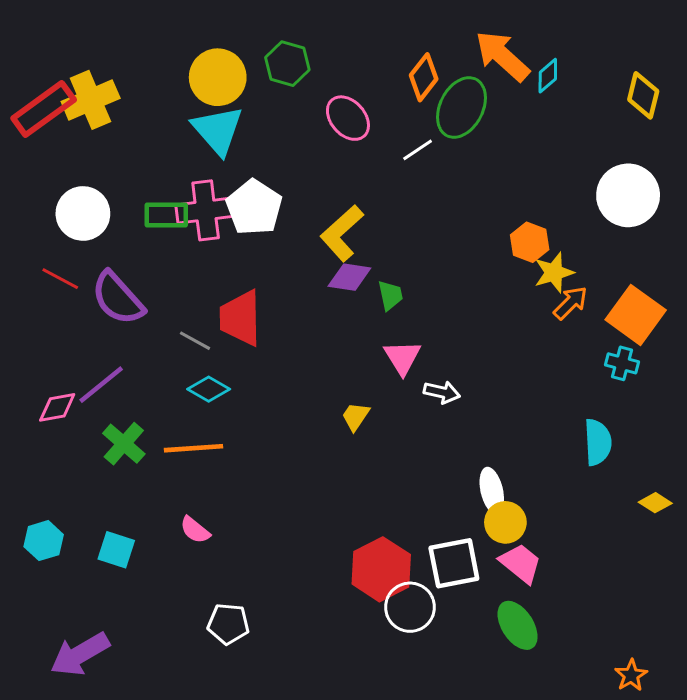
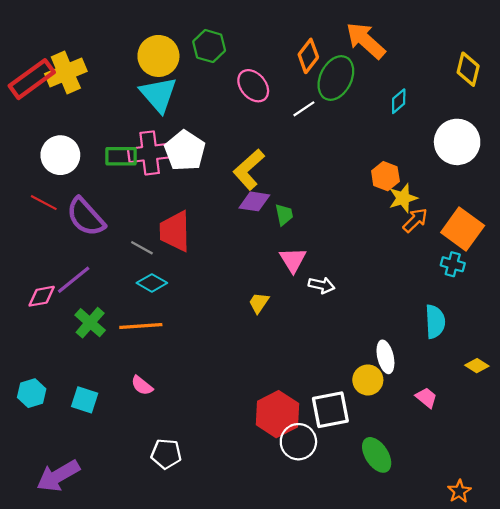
cyan diamond: (548, 76) -> (399, 101), moved
white ellipse: (492, 491) -> (385, 357), moved
pink trapezoid: (521, 563) -> (426, 398), moved, size x0.7

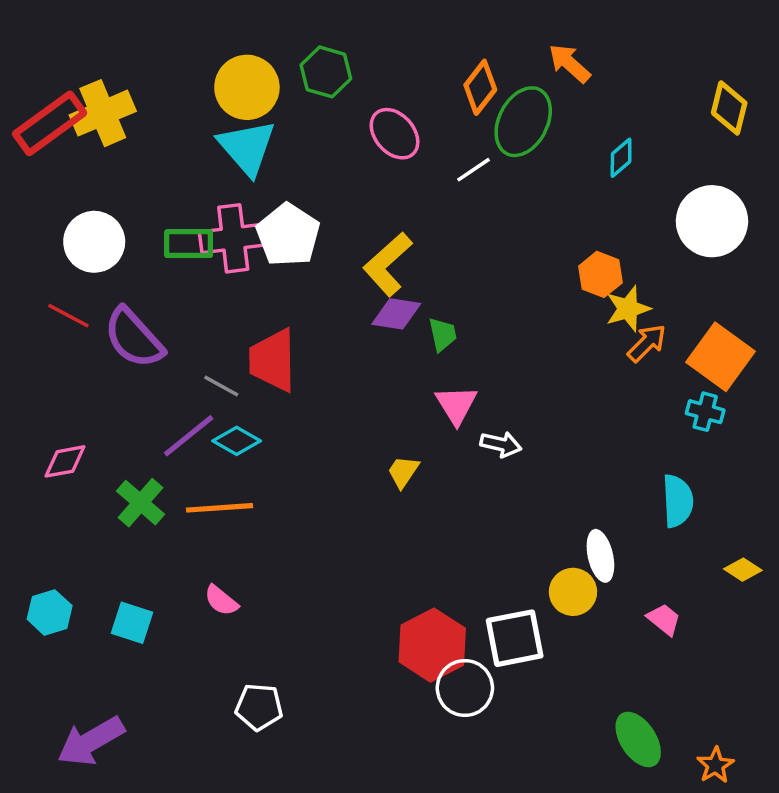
orange arrow: (366, 41) -> (570, 63), size x0.7
purple line: (74, 280) -> (189, 436), moved
green ellipse: (377, 455) -> (638, 739), moved

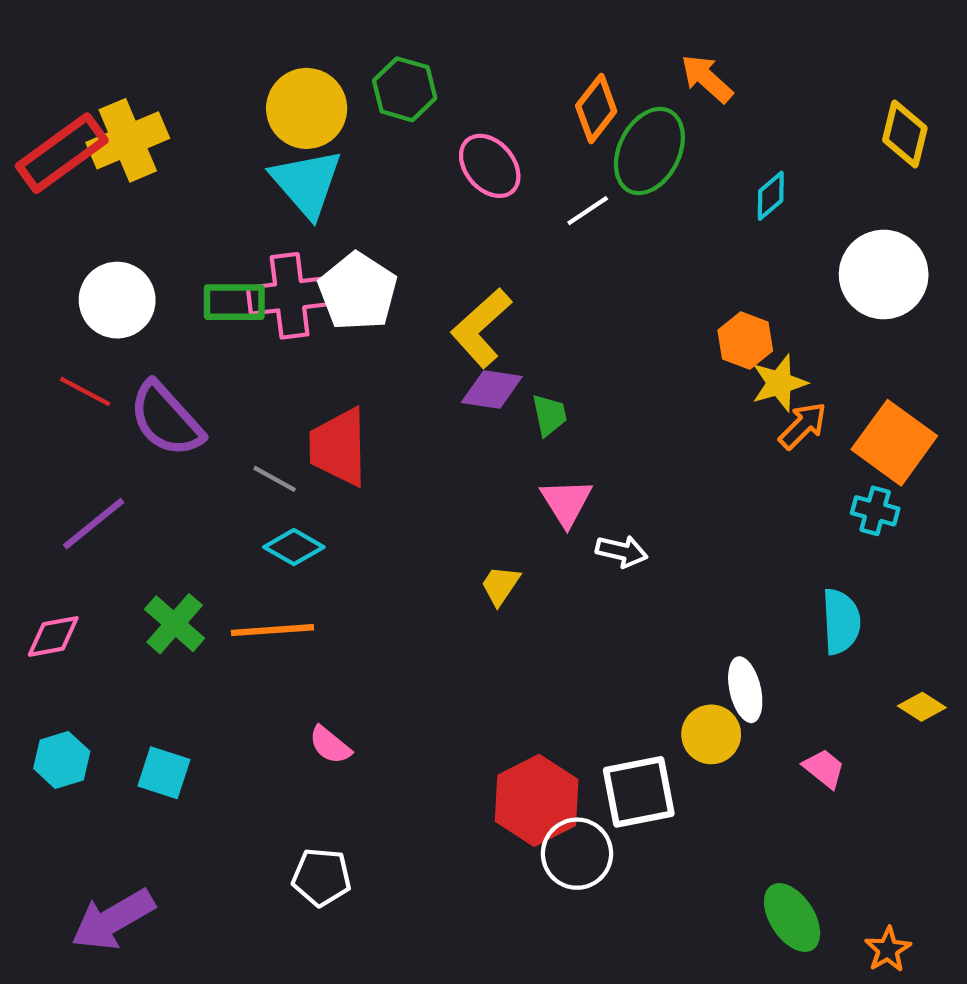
purple line: (189, 436) -> (94, 524), moved
pink diamond: (65, 461) -> (53, 636), moved
pink semicircle: (221, 600) -> (330, 745), moved

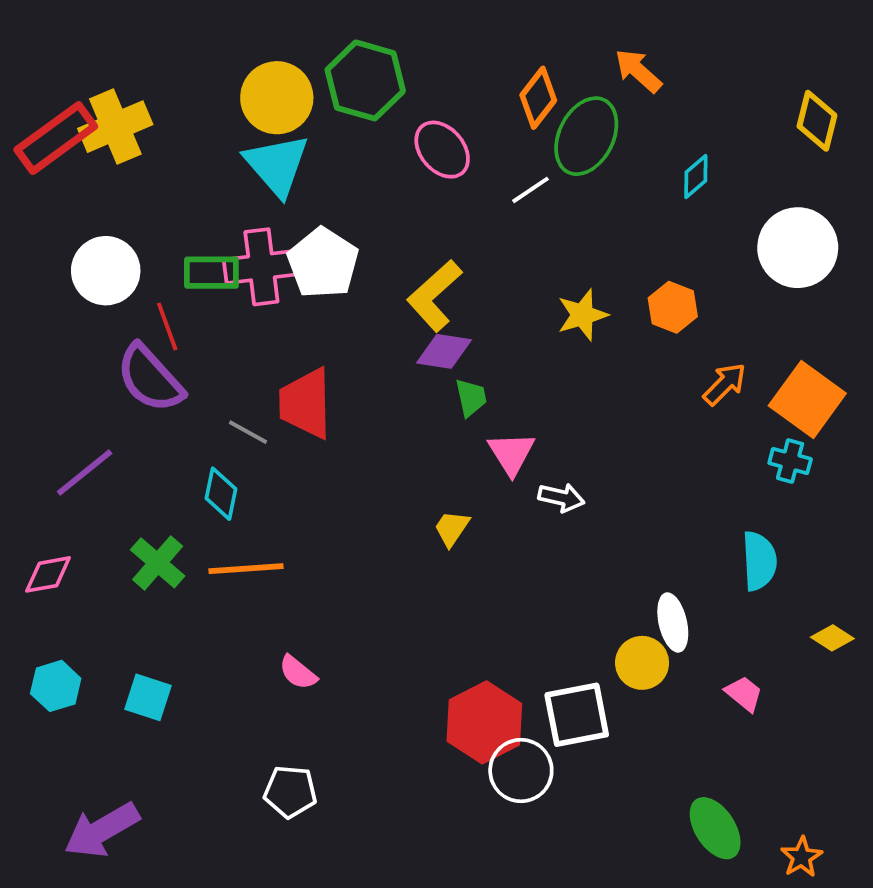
green hexagon: (405, 89) -> (365, 80), size x1.4
yellow star: (779, 383) -> (582, 315), moved
red line: (85, 392) -> (167, 326), moved, turned 42
green trapezoid: (549, 415) -> (471, 398), moved
cyan diamond: (294, 547) -> (221, 494), moved, turned 72

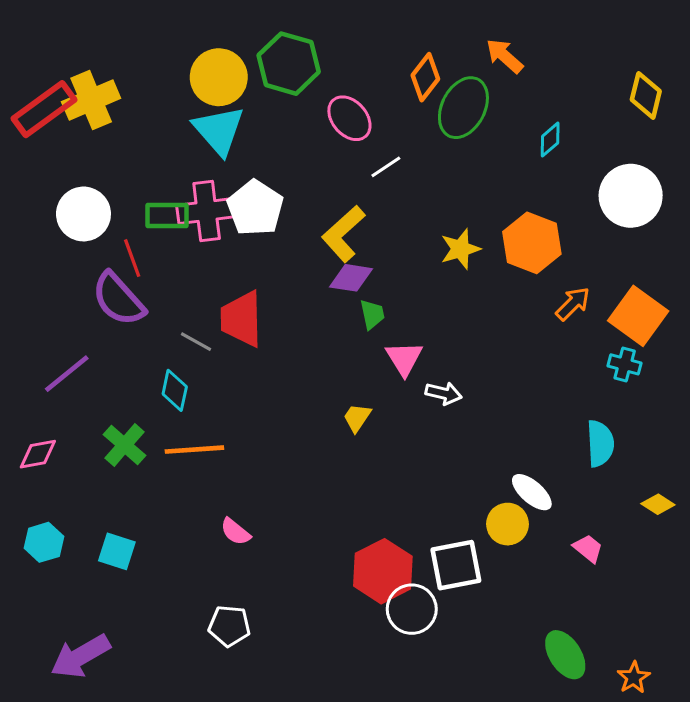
white line: (531, 190) -> (386, 167), moved
orange hexagon: (673, 307) -> (532, 243), size x1.5
white ellipse: (673, 622) -> (532, 492), turned -36

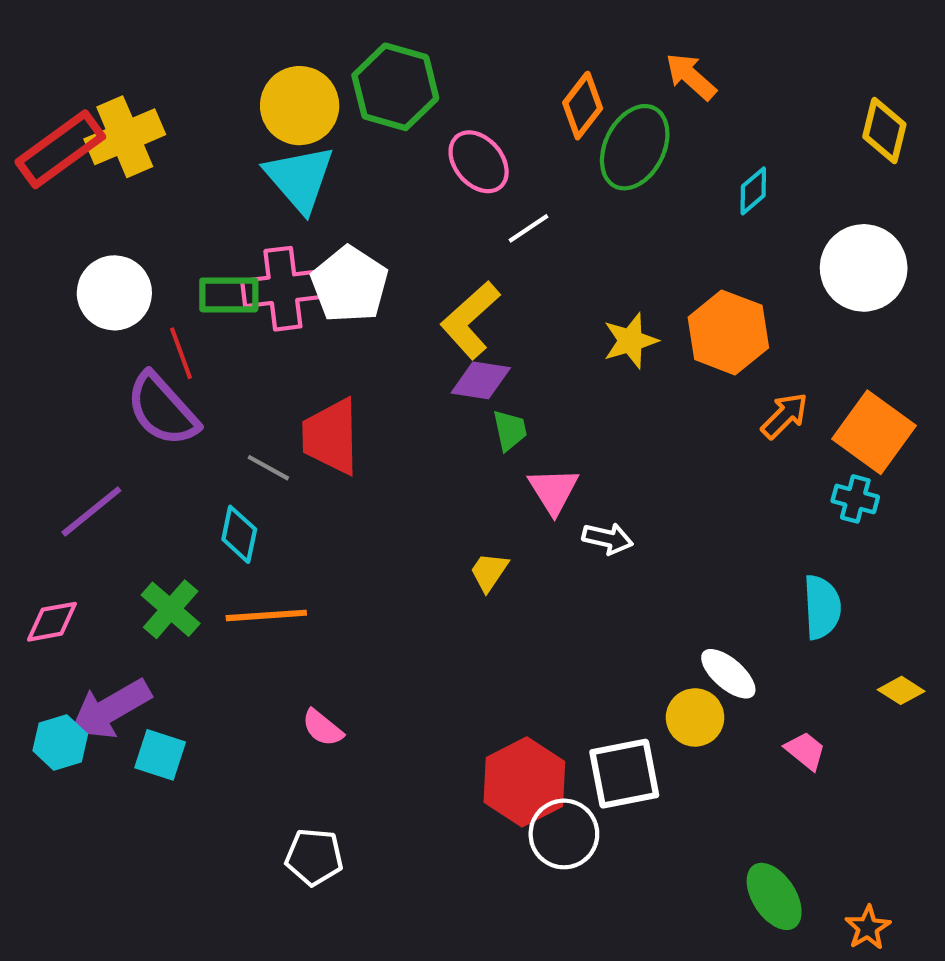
purple arrow: (80, 656) -> (110, 709), moved

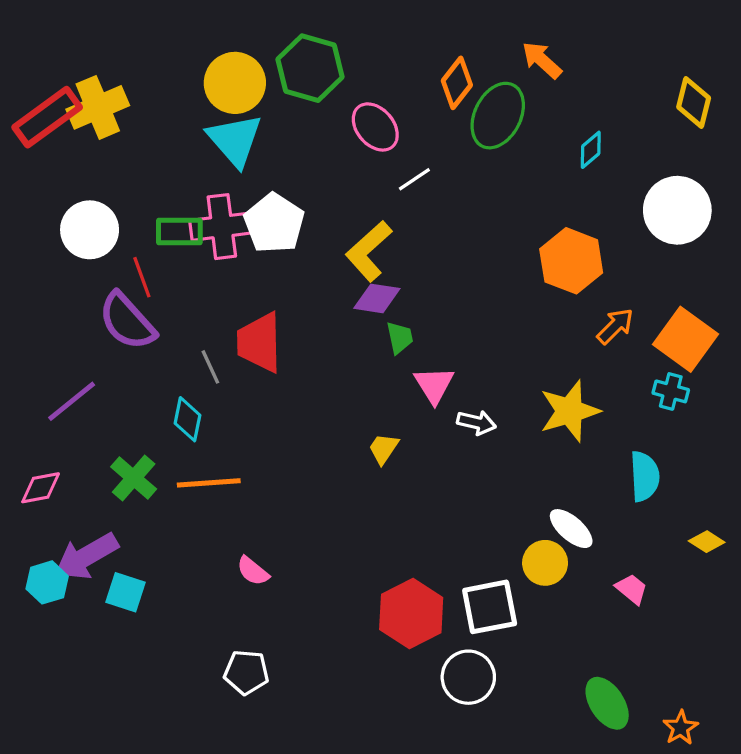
yellow star: (631, 341) -> (570, 411), moved, size x1.4
gray line: (268, 468) -> (210, 367), turned 36
white circle: (564, 834) -> (468, 677), moved

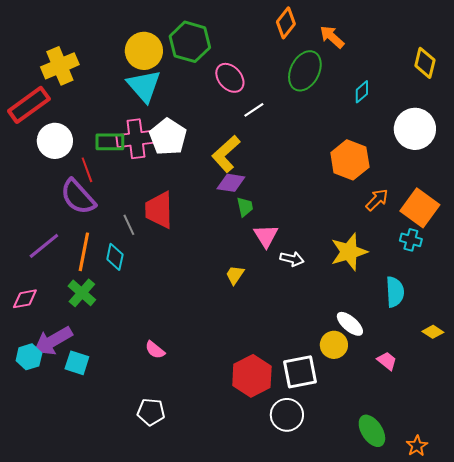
orange diamond: (457, 83) -> (286, 23), moved
red rectangle: (47, 117) -> (29, 105), moved
orange line: (209, 483) -> (84, 252), moved, turned -75

